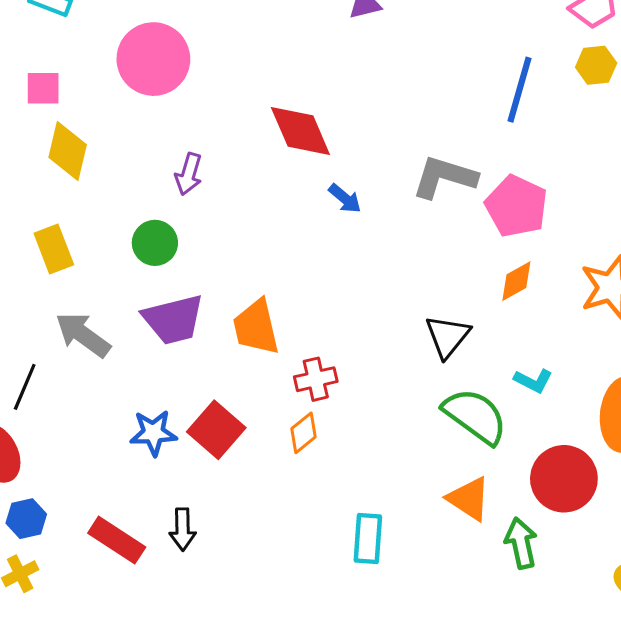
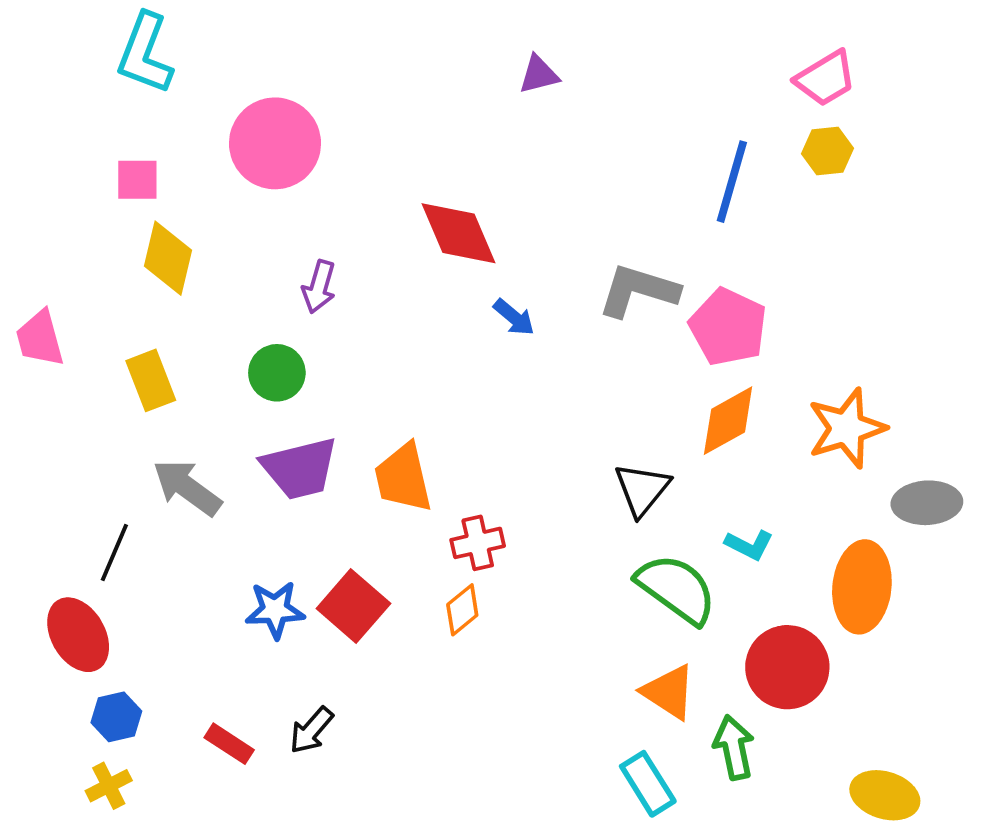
orange diamond: (516, 281) -> (728, 421), size x1.4
black arrow: (183, 529) -> (311, 730), turned 42
cyan rectangle: (368, 539) -> (648, 784), moved, turned -36
red rectangle: (117, 540) -> (229, 744), size x0.7

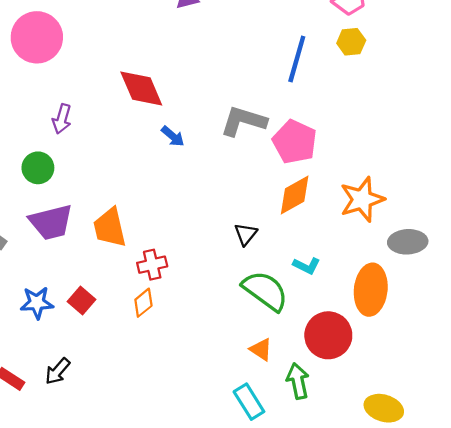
black triangle: (642, 489) -> (246, 234), size x0.7
red square: (353, 606) -> (81, 301), size x0.7
orange triangle: (669, 692) -> (261, 349), size x0.7

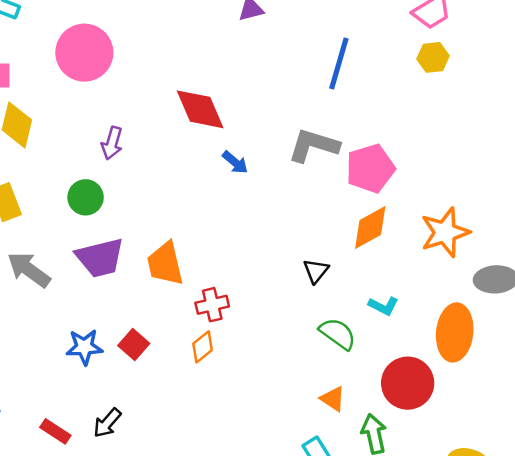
blue line: (297, 59) -> (339, 63), moved
pink pentagon: (295, 142) -> (370, 168), turned 30
green semicircle: (265, 291) -> (338, 334), size x0.7

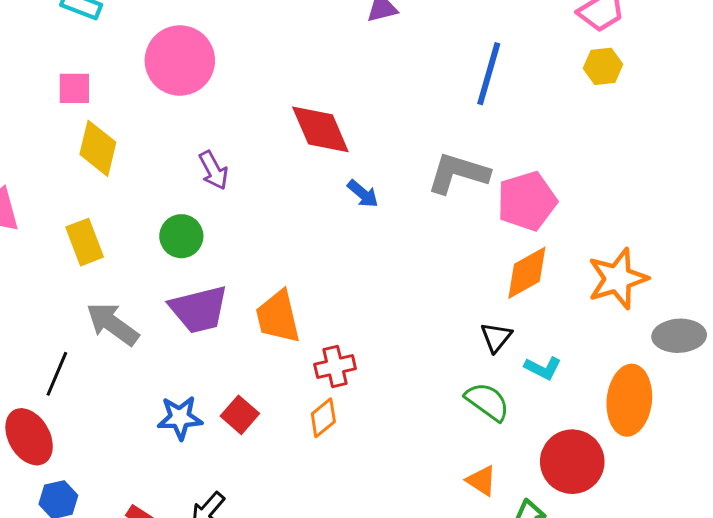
purple arrow: (112, 143) -> (214, 170), turned -44
black triangle: (316, 271) -> (496, 337), moved

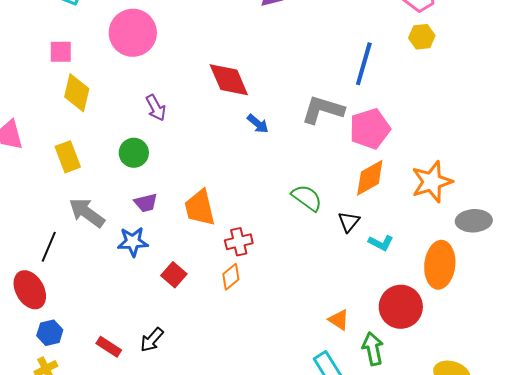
blue line: (489, 74) -> (364, 64), moved
purple trapezoid: (199, 309) -> (146, 203), size x0.6
green semicircle: (487, 402) -> (307, 198), moved
blue star: (180, 418) -> (133, 242), moved

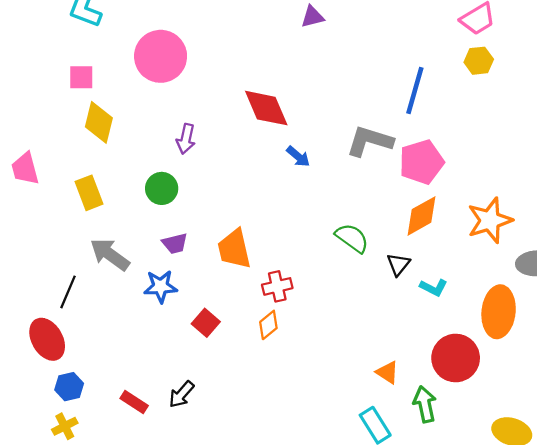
purple arrow: (156, 108) -> (186, 139), turned 40

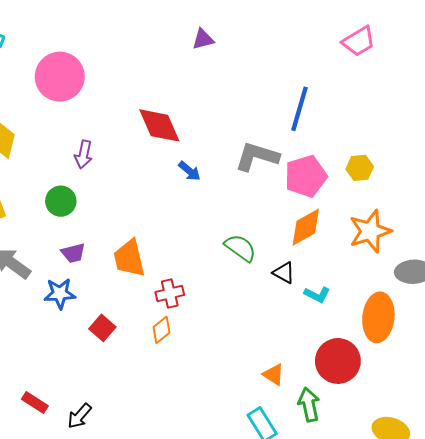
yellow hexagon: (479, 61) -> (360, 168), moved
black triangle: (398, 264) -> (284, 273), turned -40
black arrow: (181, 394) -> (79, 416), moved

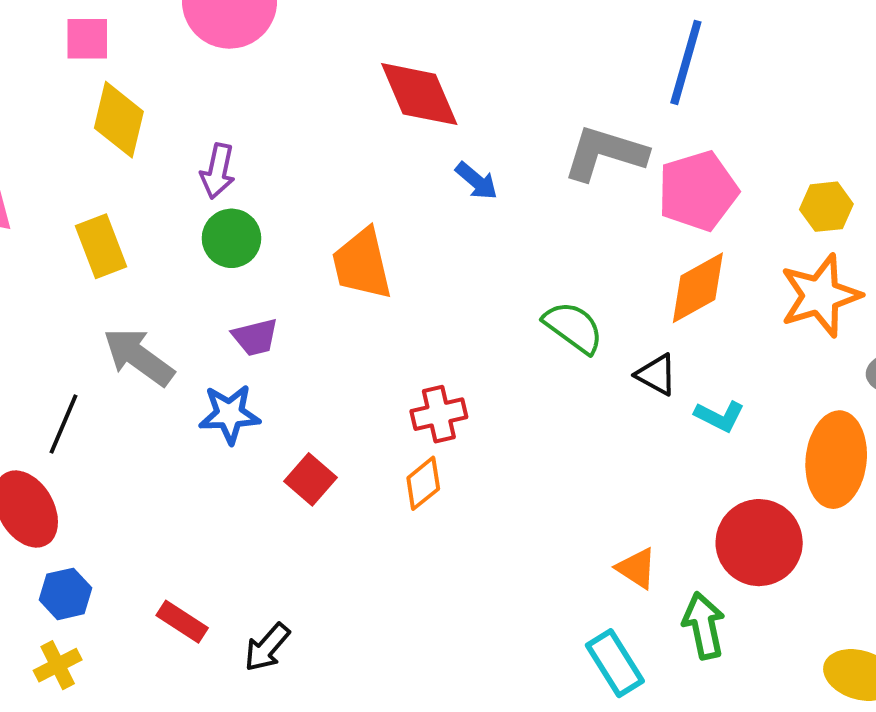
purple arrow: (84, 154) -> (218, 171), moved
yellow hexagon: (360, 168) -> (826, 207), moved
orange trapezoid: (129, 258) -> (362, 264), moved

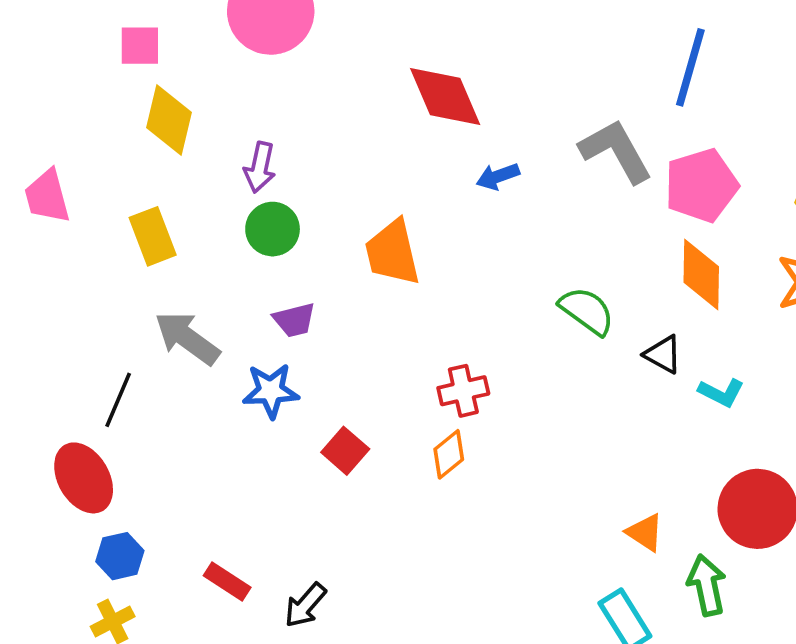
gray L-shape: (605, 153) -> (616, 151), turned 44
blue arrow: (477, 181) -> (498, 176), turned 120
orange diamond: (698, 288) -> (701, 274), turned -60

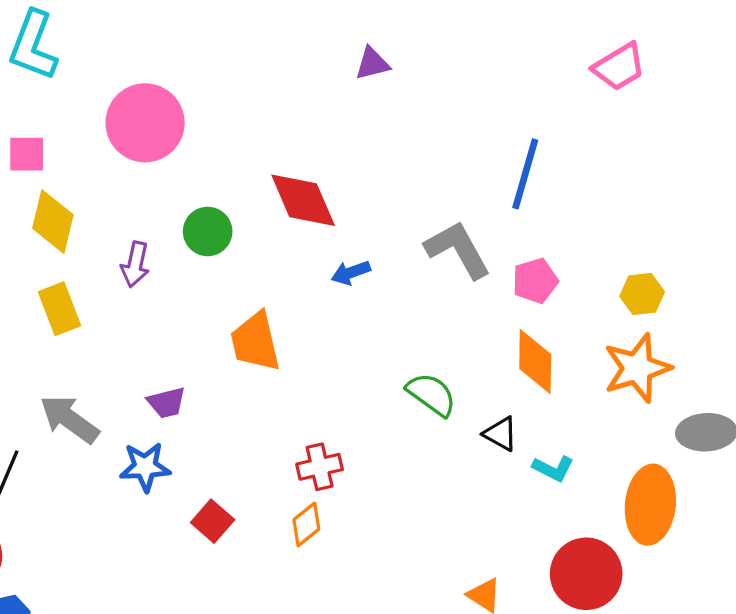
pink pentagon: (701, 185) -> (535, 281), size x0.7
green circle: (273, 229) -> (208, 231), moved
yellow rectangle: (153, 236) -> (60, 309), moved

